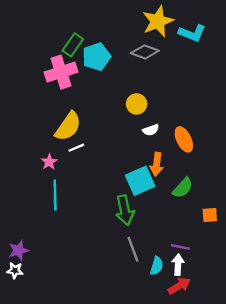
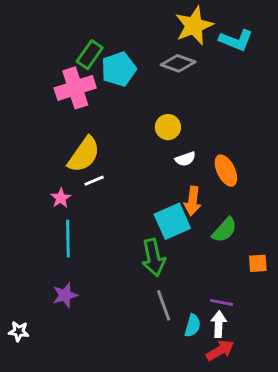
purple star: (18, 250) -> (65, 295), moved

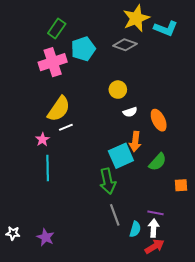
green rectangle: (90, 55) -> (57, 28), moved
purple star: (65, 295) -> (46, 237), moved, turned -30

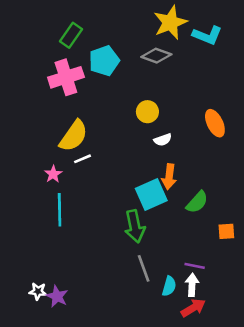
orange ellipse: (159, 120) -> (215, 123), moved
white star: (13, 233) -> (38, 291), moved

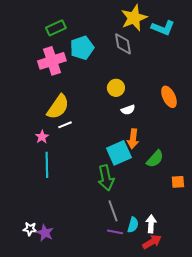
green rectangle: (71, 35) -> (56, 28), turned 30
gray diamond: (156, 56) -> (123, 44), turned 60
purple line: (195, 266) -> (115, 232), moved

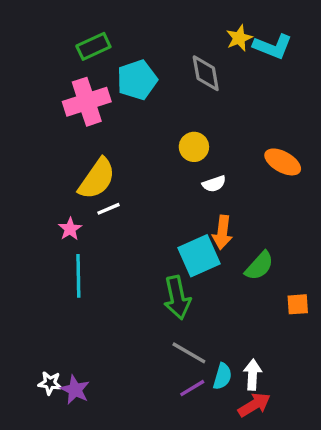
yellow star: (134, 18) -> (239, 38), moved, size x0.6
orange ellipse: (169, 97) -> (283, 162), turned -35
gray line: (113, 211) -> (189, 353), turned -40
purple line: (115, 232) -> (192, 388), turned -42

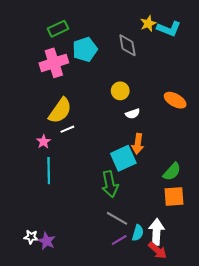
green semicircle: (259, 266) -> (172, 172), moved
orange square: (298, 304) -> (174, 197), moved, size x1.5
white arrow: (253, 375) -> (156, 232), size x1.4
red arrow: (254, 405) -> (157, 250), turned 72

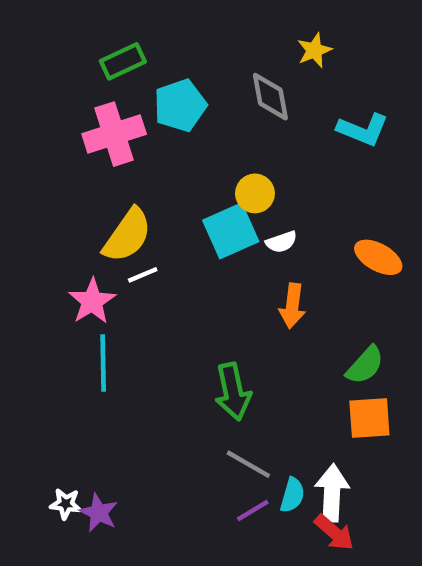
cyan L-shape: (169, 29) -> (363, 130), moved
orange ellipse: (175, 100) -> (378, 257), moved
pink star: (44, 142) -> (92, 301), size x1.5
cyan square: (123, 158) -> (231, 231), moved

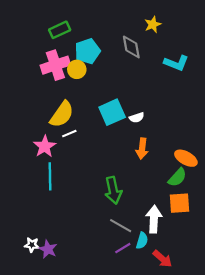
yellow circle: (255, 193) -> (77, 69), moved
orange ellipse: (378, 257) -> (186, 158), moved
white arrow: (332, 493) -> (154, 219), moved

